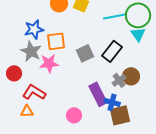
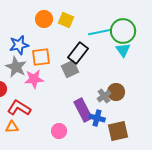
black rectangle: (112, 51) -> (78, 53), moved
brown square: (120, 115) -> (118, 131), moved

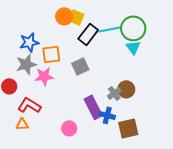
orange circle: (44, 19) -> (64, 16), moved
black rectangle: (78, 53) -> (88, 34), moved
gray star: (16, 67) -> (26, 64), turned 30

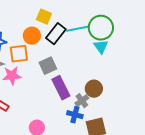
orange circle: (64, 16) -> (32, 36), moved
gray cross: (114, 93) -> (82, 101), moved
purple rectangle: (93, 107) -> (61, 88), moved

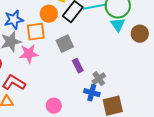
purple rectangle: (61, 88) -> (78, 66), size x0.6
brown circle: (94, 89) -> (140, 34), moved

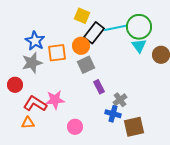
orange circle: (49, 14) -> (81, 46), moved
blue star: (14, 20) -> (35, 41), turned -30
pink star: (29, 54) -> (55, 100), moved

